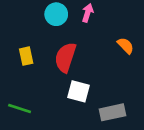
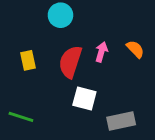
pink arrow: (88, 13) -> (101, 52), moved

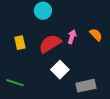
red semicircle: (70, 62) -> (50, 44), turned 40
white square: (84, 98) -> (60, 70), turned 30

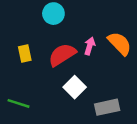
orange semicircle: (96, 35) -> (120, 44), size x1.5

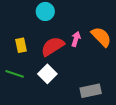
white square: (75, 87) -> (47, 74), moved
green line: (18, 103) -> (15, 74), moved

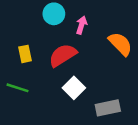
pink arrow: (76, 39) -> (81, 25), moved
white square: (47, 74) -> (74, 88), moved

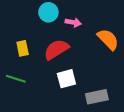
pink arrow: (81, 25) -> (73, 22), turned 84
white square: (74, 88) -> (66, 79), turned 30

